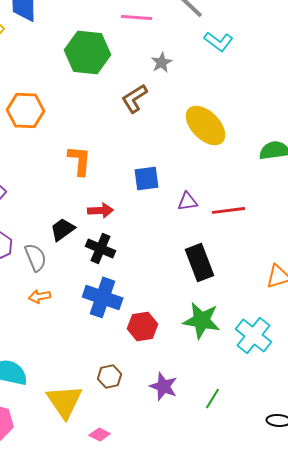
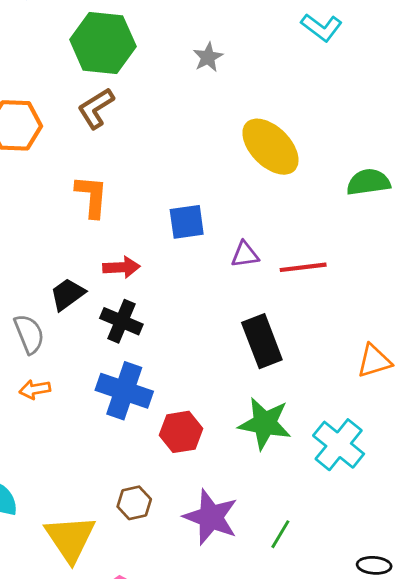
cyan L-shape: (219, 41) -> (322, 27), moved
brown L-shape: (135, 98) -> (96, 108), moved
purple star: (164, 386) -> (211, 517), size x1.4

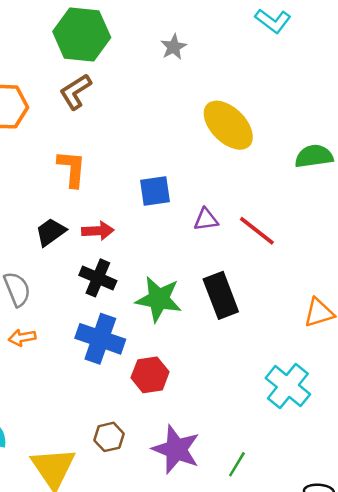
red line: (303, 267) -> (257, 231), turned 45
black trapezoid: (67, 294) -> (51, 232), moved
green star: (265, 423) -> (159, 299), moved

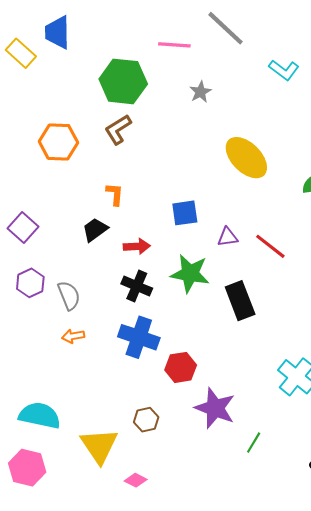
orange L-shape: (72, 169) -> (115, 194), size x0.7
black trapezoid: (51, 232) -> (95, 230), moved
green star: (159, 299) -> (190, 273), moved
purple star: (176, 449) -> (215, 408), moved

